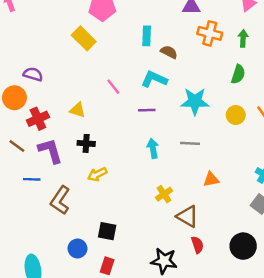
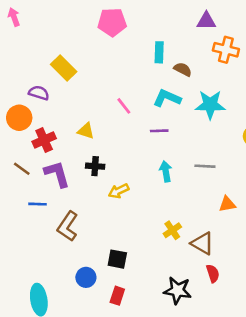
yellow rectangle: (84, 38) -> (64, 68), moved
cyan star: (195, 101) -> (210, 105), moved
yellow arrow: (97, 174) -> (119, 191), moved
yellow cross: (164, 194) -> (172, 230), moved

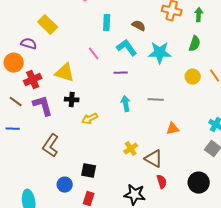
cyan rectangle: (159, 52) -> (107, 23), moved
cyan L-shape: (167, 98) -> (127, 48), turned 30
yellow triangle: (86, 131) -> (65, 73), size x1.5
blue line: (38, 204) -> (13, 129), moved

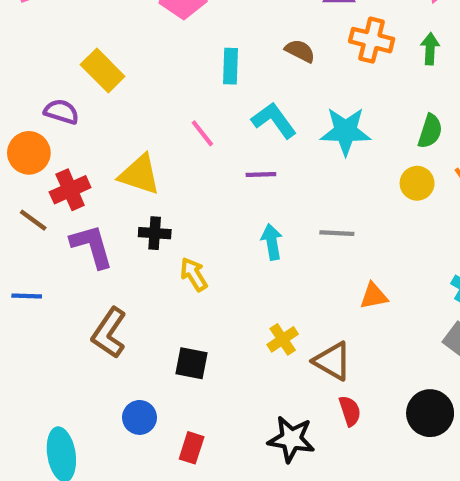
brown semicircle: (139, 26) -> (300, 51), moved
green semicircle: (195, 44) -> (430, 131), moved
brown line: (16, 102) -> (33, 220), moved
yellow arrow: (90, 119) -> (194, 274), turned 84
black square: (89, 171) -> (192, 363), moved

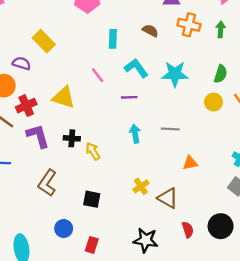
black cross: (155, 233) -> (72, 138), moved
red semicircle: (350, 411) -> (188, 230), moved

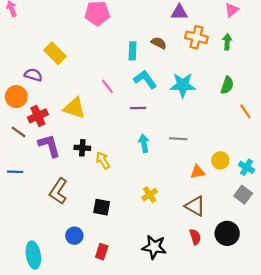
cyan rectangle: (113, 39) -> (133, 51), moved
yellow circle: (214, 102) -> (220, 160), moved
brown triangle: (168, 198) -> (195, 206), moved

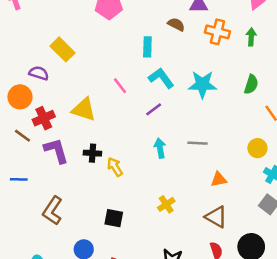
brown semicircle: (159, 43) -> (176, 24), moved
purple line: (138, 108) -> (154, 109), turned -35
yellow circle: (220, 160) -> (257, 148), moved
brown L-shape: (58, 191) -> (52, 211), moved

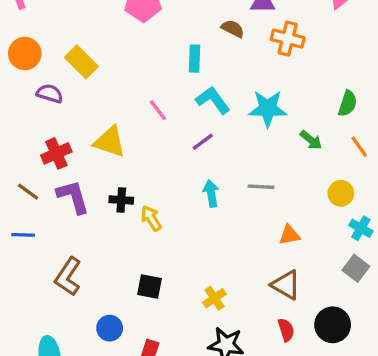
green arrow: (251, 37) -> (311, 140), moved, turned 126
green semicircle: (251, 84) -> (348, 103), moved
orange circle: (20, 97) -> (25, 54), moved
brown line: (22, 136) -> (28, 192), moved
yellow cross: (166, 204) -> (214, 298), moved

